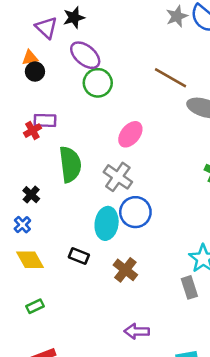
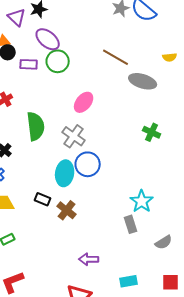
purple rectangle: (45, 120) -> (29, 64), moved
brown cross: (125, 270) -> (67, 210), moved

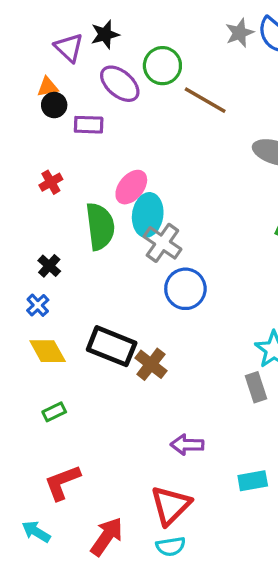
brown line: (116, 57) -> (205, 100), moved
green circle: (58, 61) -> (162, 66), moved
pink ellipse: (84, 102) -> (131, 187), moved
cyan ellipse: (65, 173) -> (148, 215), moved
black rectangle: (43, 199) -> (112, 346), size x1.8

